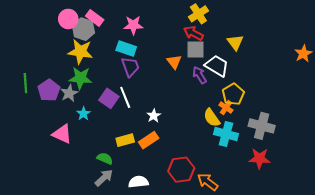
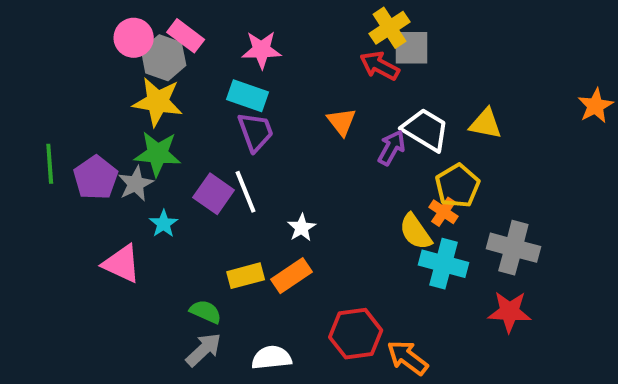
yellow triangle: (235, 42) -> (485, 124), moved, turned -42
gray square: (195, 50) -> (411, 48), moved
purple arrow: (200, 75) -> (392, 148), turned 60

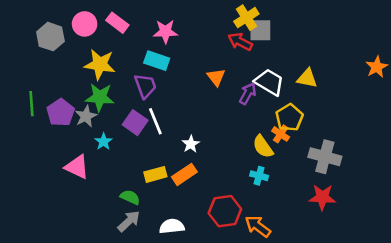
gray hexagon: (164, 58) -> (50, 37), moved
purple trapezoid: (256, 132) -> (145, 86), moved
cyan cross: (443, 264) -> (259, 176), moved, size x0.6

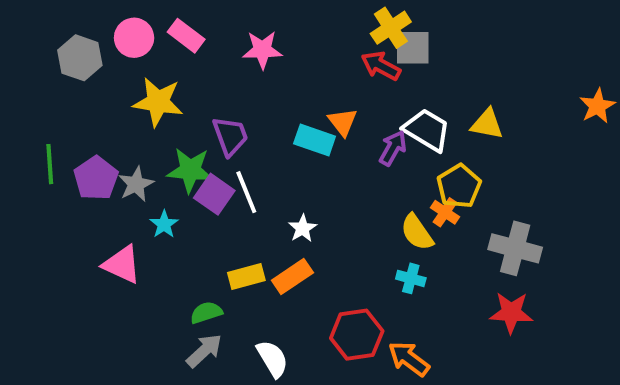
cyan rectangle: (157, 61) -> (315, 140), moved
green star: (100, 97) -> (190, 170), moved
green semicircle: (130, 197) -> (206, 313), turned -42
white semicircle: (172, 226) -> (272, 359), turned 65

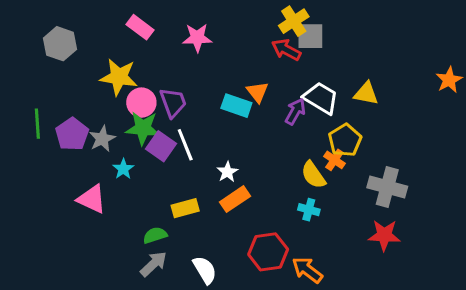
pink circle: (134, 38) -> (141, 103), moved
orange rectangle: (292, 276) -> (235, 199), moved

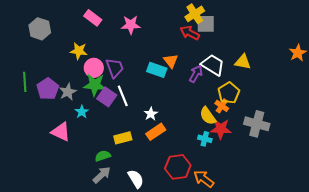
yellow star: (119, 77) -> (79, 51), size x0.7
red star: (384, 235) -> (221, 129), moved

